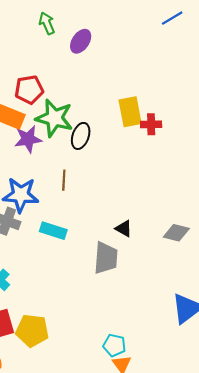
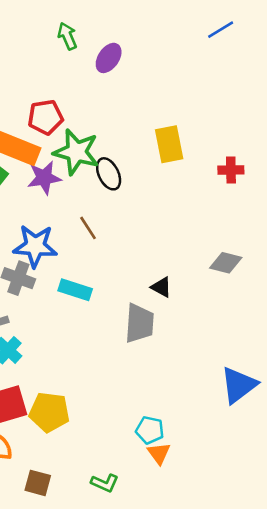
red cross: (151, 124) -> (231, 170), moved
black ellipse: (81, 136) -> (109, 174), turned -45
brown line: (64, 180) -> (88, 228), turned -36
gray diamond: (176, 233) -> (226, 263), moved

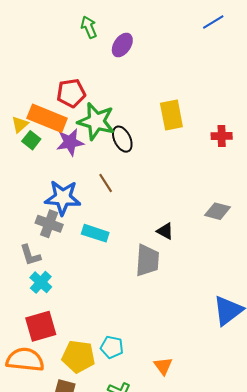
yellow pentagon: (49, 412) -> (78, 357), moved
cyan pentagon: (150, 430) -> (112, 347), moved

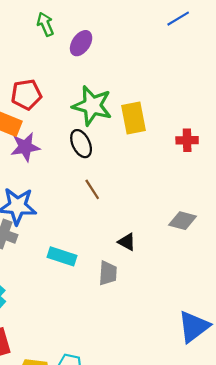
green star: (96, 121) -> (92, 106), moved
brown line: (106, 183) -> (92, 189), moved
cyan rectangle: (95, 233) -> (62, 256), moved
gray trapezoid: (147, 260) -> (108, 273), size x0.7

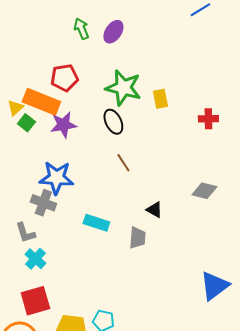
green arrow: (45, 24) -> (81, 29), moved
yellow rectangle: (133, 118) -> (160, 99), size x0.7

